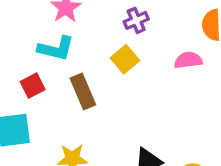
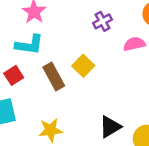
purple cross: (136, 20) -> (103, 21), moved
yellow square: (125, 59) -> (83, 66), moved

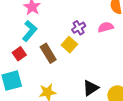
purple cross: (103, 21) -> (79, 28), moved
cyan L-shape: (29, 45) -> (30, 31), turned -55

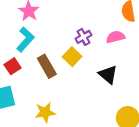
black triangle: (91, 88) -> (108, 75), moved, turned -48

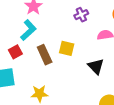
purple cross: (83, 37) -> (81, 15), moved
yellow square: (72, 57) -> (67, 48), turned -35

